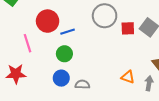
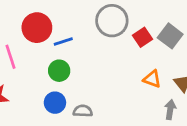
red square: (128, 28) -> (142, 37), turned -32
orange triangle: (128, 77) -> (152, 79), moved

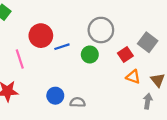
red square: (142, 37) -> (125, 54), moved
green circle: (59, 71) -> (90, 54), moved

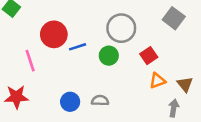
gray square: (148, 42) -> (174, 18), moved
orange triangle: (133, 77) -> (157, 81), turned -40
gray semicircle: (78, 102) -> (100, 101), moved

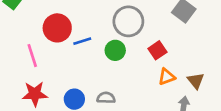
red star: (16, 97) -> (35, 94), moved

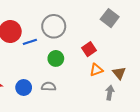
gray circle: (128, 21) -> (54, 26), moved
green circle: (115, 50) -> (56, 58), moved

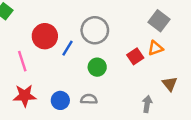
blue line: (30, 42) -> (67, 48), turned -40
orange triangle: (96, 70) -> (155, 48), moved
gray arrow: (110, 93) -> (147, 104), moved

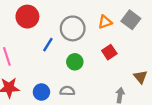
red circle: (45, 36) -> (27, 17), moved
orange triangle: (155, 48) -> (105, 22), moved

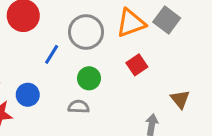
orange triangle: (105, 22) -> (131, 23), size x1.5
gray semicircle: (67, 91) -> (79, 107), moved
blue circle: (41, 92) -> (28, 95), moved

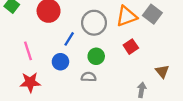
blue circle: (28, 95) -> (60, 62), moved

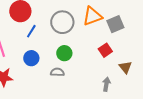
gray square: (152, 14) -> (115, 24), moved, turned 30
blue line: (69, 39) -> (31, 31), moved
red square: (131, 47) -> (105, 50), moved

